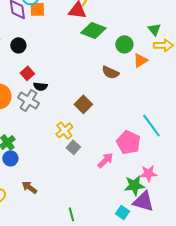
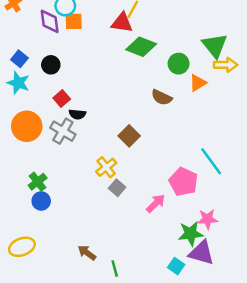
green triangle: (154, 29) -> (215, 46), size x1.6
brown arrow: (29, 187) -> (87, 253), moved

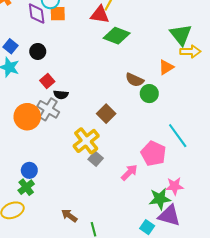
green circle: (179, 64) -> (149, 94), moved
orange circle: (27, 126) -> (27, 117), moved
yellow cross: (106, 167) -> (86, 141), size x1.4
green cross: (38, 182) -> (26, 187), moved

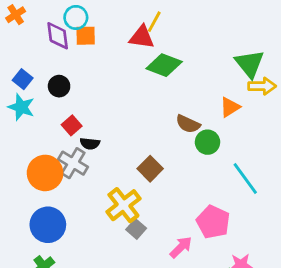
cyan line: (178, 136) -> (245, 179), moved
blue circle: (29, 170) -> (48, 225), moved, size x1.6

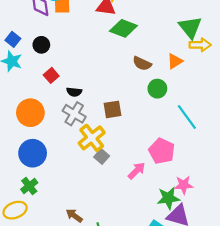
brown semicircle: (188, 124) -> (142, 63), moved
black semicircle: (90, 144) -> (74, 92), moved
gray cross: (73, 163) -> (74, 114), moved
brown square: (150, 169) -> (112, 109), turned 36

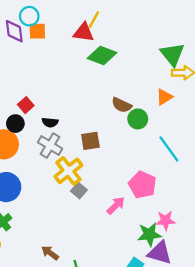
black circle: (41, 45) -> (15, 124), moved
orange triangle: (175, 61) -> (164, 97), moved
brown semicircle: (142, 63) -> (122, 105), moved

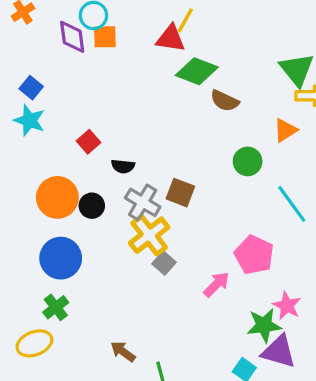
brown semicircle: (122, 105) -> (225, 101), moved
black circle: (15, 124) -> (92, 206), moved
brown square: (90, 141) -> (180, 193), turned 30
gray cross: (50, 145) -> (143, 202), moved
pink star: (165, 221) -> (287, 306), turned 30

